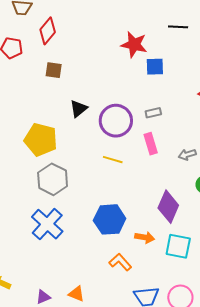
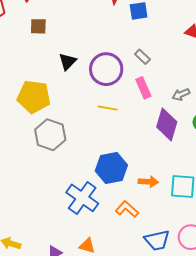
gray rectangle: (153, 113) -> (142, 57), turned 63
purple diamond: (168, 207) -> (167, 124), moved
blue cross: (47, 224) -> (82, 198), moved

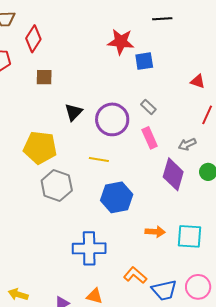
yellow line: (108, 108) -> (99, 159), moved
blue hexagon: (111, 168) -> (117, 197), moved
blue cross: (82, 198) -> (89, 248), turned -36
orange L-shape: (127, 209) -> (135, 275), moved

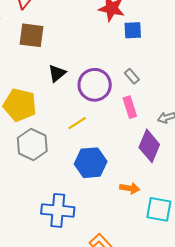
brown square: (44, 77) -> (31, 35), size x1.5
yellow line: (99, 159) -> (77, 123), turned -48
orange arrow: (155, 232) -> (130, 188), moved

